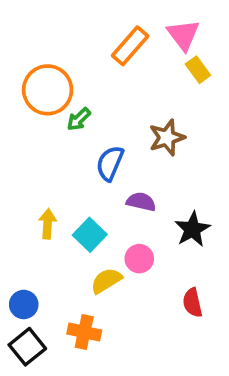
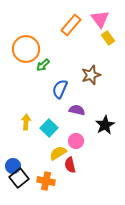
red semicircle: (192, 303) -> (70, 165), moved
black square: (27, 347) -> (19, 178), moved

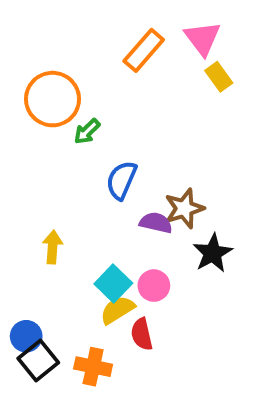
brown star: (91, 75) -> (184, 209), moved
cyan square: (49, 128) -> (113, 284), moved

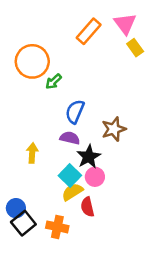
purple semicircle: (156, 223) -> (70, 138), moved
black star: (213, 253) -> (89, 157), moved

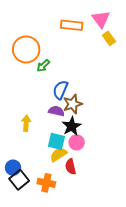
orange rectangle: (89, 31) -> (72, 25), turned 55
brown star: (114, 129) -> (73, 104), moved
cyan square: (70, 176) -> (56, 141), turned -30

